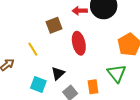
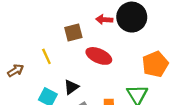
red ellipse: (79, 43) -> (99, 56), turned -60

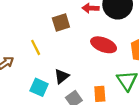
red ellipse: (99, 56) -> (104, 45), moved

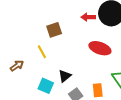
brown square: (61, 22) -> (54, 30), moved

